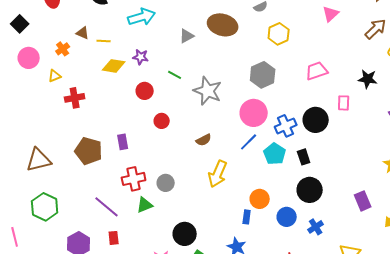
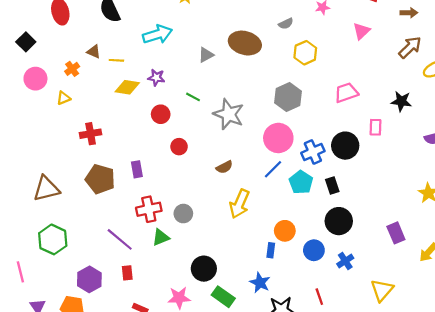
red cross: (75, 98) -> (91, 134), moved

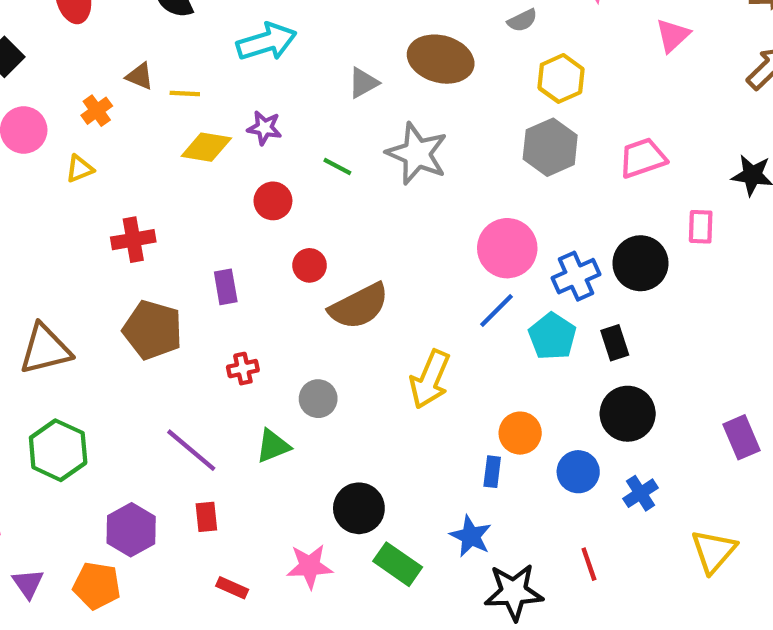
gray hexagon: (288, 97) -> (550, 147), moved
gray star: (229, 114) -> (417, 154), moved
brown semicircle: (224, 167) -> (359, 306), moved, size x1.8
purple rectangle: (137, 169) -> (226, 287), moved
red cross: (149, 209) -> (243, 369), moved, size x0.6

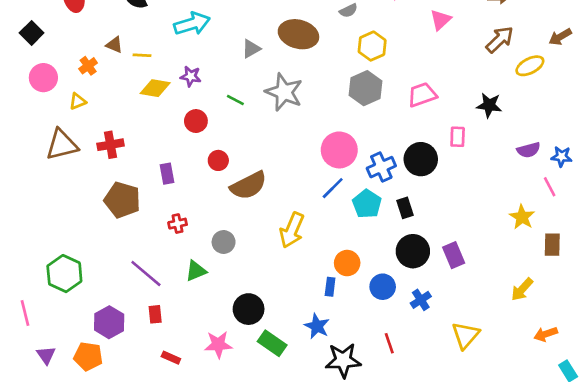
brown triangle: (45, 349) -> (62, 145), moved
purple rectangle: (742, 437) -> (454, 255), moved

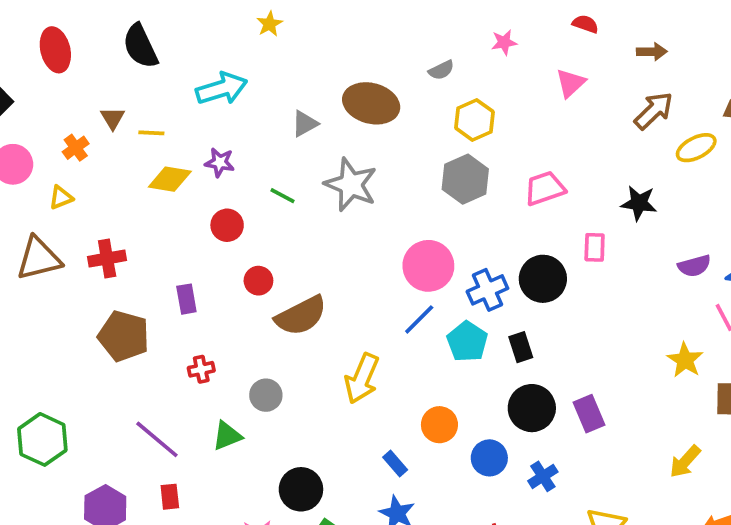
brown triangle: (114, 45) -> (113, 118), turned 36
blue rectangle: (330, 287) -> (395, 463), moved, turned -48

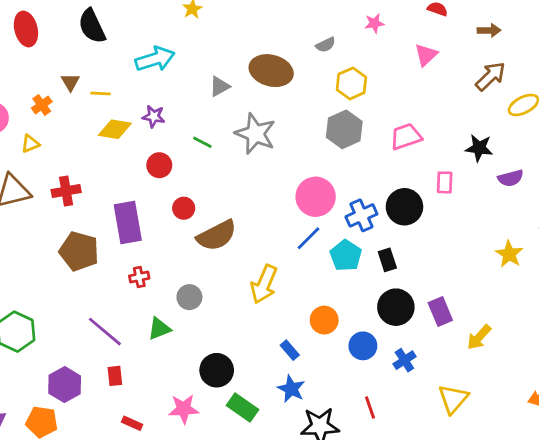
purple semicircle: (694, 266) -> (511, 178), moved
purple rectangle: (186, 299) -> (128, 223), size x1.8
yellow star: (685, 360) -> (509, 254), moved
yellow arrow: (685, 462) -> (479, 337), moved

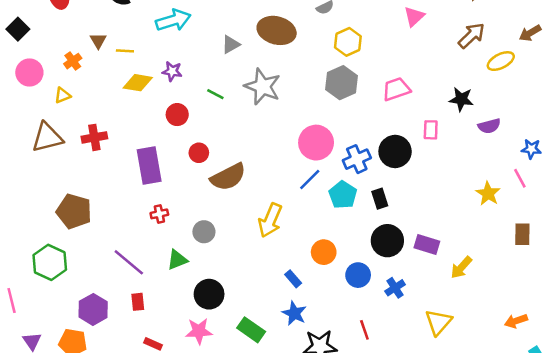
brown pentagon: (79, 251) -> (74, 211), moved
purple rectangle: (440, 311) -> (427, 244), turned -50
black circle: (217, 370) -> (209, 294), moved

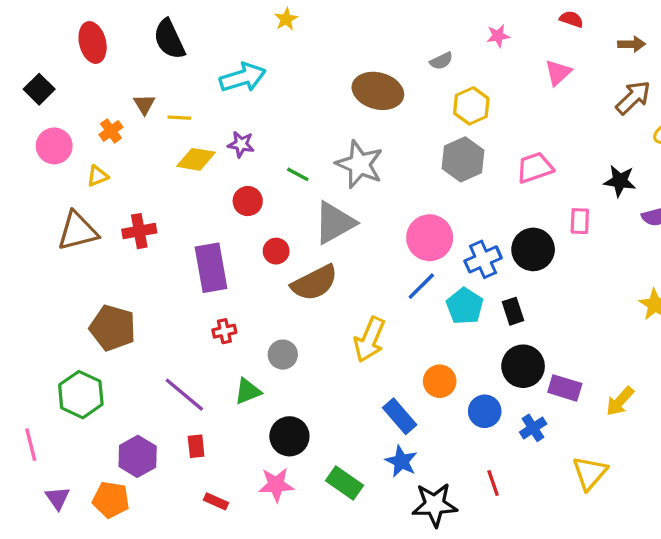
gray triangle: (231, 44) -> (335, 223), moved, size x1.8
purple rectangle: (427, 244) -> (565, 388), moved
blue rectangle: (293, 279) -> (400, 416), size x1.5

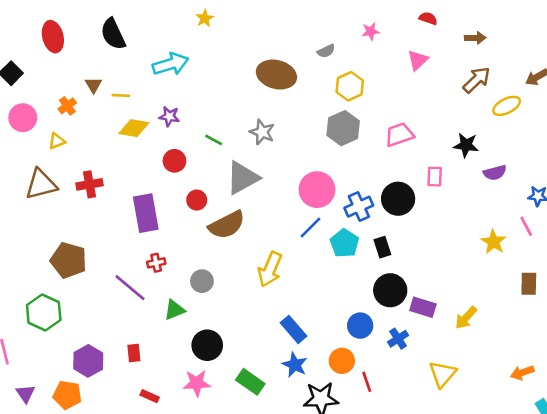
gray star: (360, 164) -> (262, 132), size x0.7
orange circle: (440, 381) -> (342, 361), moved
purple line: (184, 395) -> (130, 288), moved

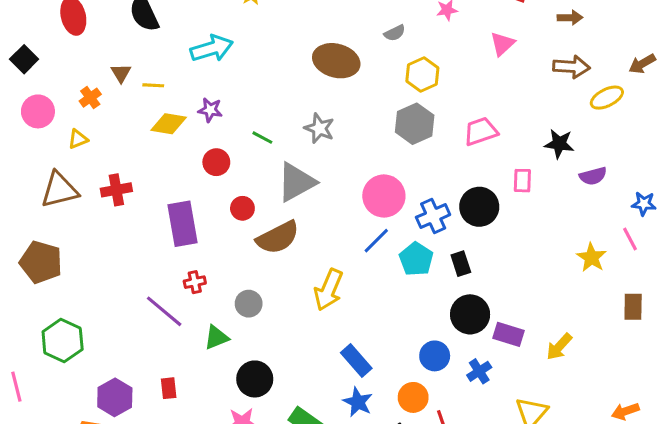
brown arrow: (477, 80) -> (571, 67), turned 48
brown pentagon: (69, 260) -> (41, 262), moved

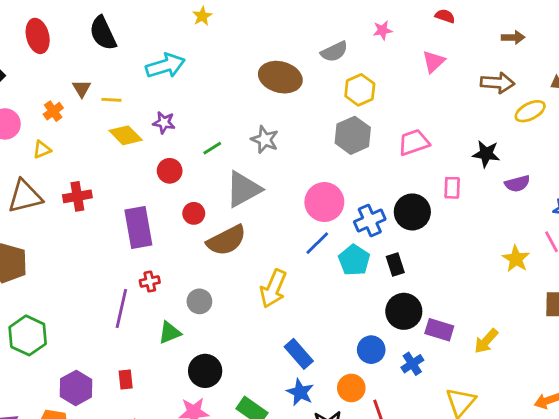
brown arrow: (570, 18) -> (513, 37), moved
gray semicircle: (395, 33) -> (334, 52), size x1.4
yellow diamond: (169, 124) -> (126, 135), turned 36
green line: (262, 138) -> (212, 148), turned -60
purple line: (164, 311) -> (121, 308), turned 63

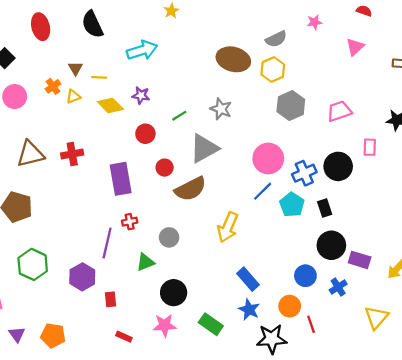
yellow hexagon: (360, 90) -> (273, 69), moved
yellow triangle: (42, 150) -> (73, 97), moved
purple hexagon: (76, 388) -> (82, 277), moved

